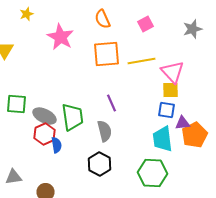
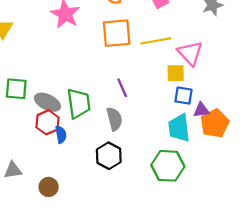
yellow square: (170, 90) -> (176, 73), moved

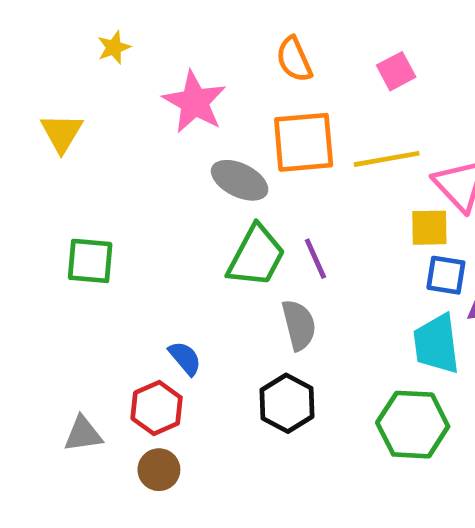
gray ellipse: (47, 102) -> (240, 180), moved
green trapezoid: (79, 103) -> (256, 256), moved, turned 36
red hexagon: (47, 122) -> (157, 408), moved
blue semicircle: (61, 135) -> (185, 358), turned -30

